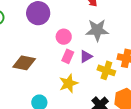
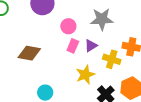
yellow star: (69, 83) -> (85, 75), moved

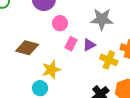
pink circle: (68, 26) -> (60, 23), moved
yellow star: (85, 75) -> (51, 70), moved

